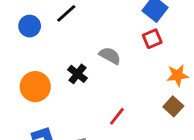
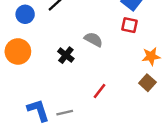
red square: (152, 39) -> (129, 25), turned 35
orange circle: (35, 87) -> (18, 51), moved

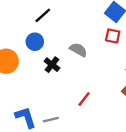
blue circle: (25, 14) -> (35, 42), moved

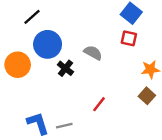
black line: (43, 15) -> (32, 17), moved
blue circle: (35, 42) -> (48, 44), size x1.5

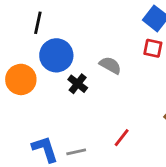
black line: (32, 17) -> (38, 23), turned -36
red line: (99, 104) -> (122, 138), moved

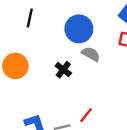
blue circle: (56, 55) -> (79, 29), moved
red line: (122, 138) -> (86, 115), moved

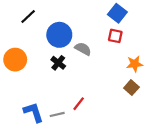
black line: (30, 18) -> (28, 17), turned 35
blue circle: (79, 29) -> (59, 35), moved

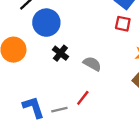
blue circle: (59, 35) -> (46, 23), moved
gray semicircle: (83, 49) -> (92, 64), moved

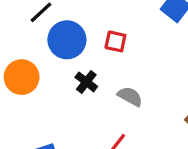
red square: (123, 24) -> (115, 41), moved

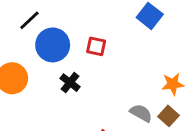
gray semicircle: (130, 96) -> (141, 113), moved

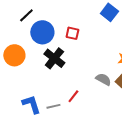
black cross: (70, 83) -> (54, 58), size x1.5

